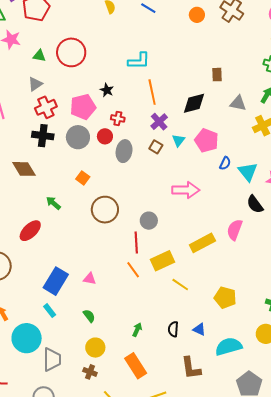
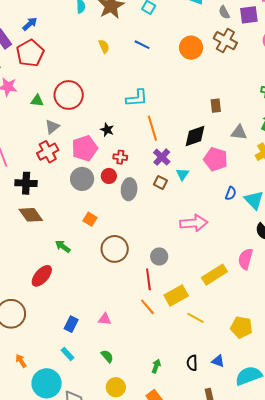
orange circle: (197, 15) -> (191, 48), size x1.5
gray triangle: (35, 84) -> (52, 127), moved
black cross: (43, 136) -> (26, 183), moved
pink pentagon: (206, 140) -> (216, 159), moved
blue rectangle: (56, 281) -> (71, 324), size x0.6

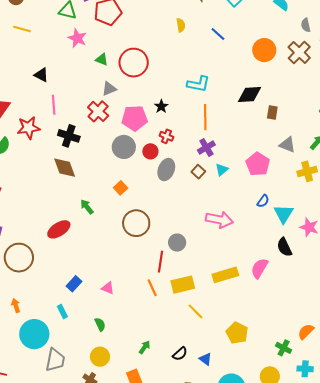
black diamond: (195, 136) -> (249, 95), moved
red cross: (48, 152) -> (98, 111), turned -35
black semicircle: (192, 363) -> (180, 354), turned -147

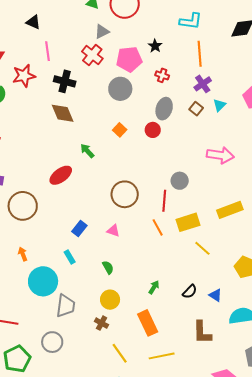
red circle: (150, 151) -> (153, 130), moved
brown circle: (136, 223) -> (125, 194), moved

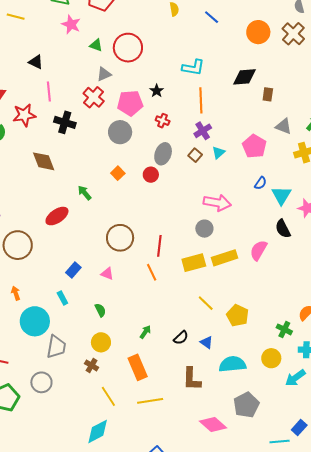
brown diamond: (63, 113) -> (44, 161), moved
gray circle: (180, 181) -> (204, 229), moved
yellow rectangle: (188, 222) -> (194, 263), moved
yellow line: (202, 248) -> (206, 303), moved

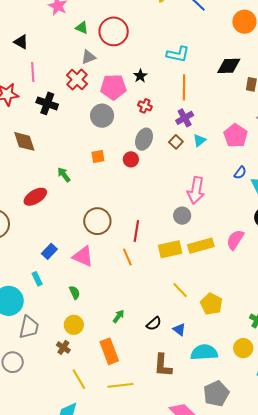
orange square: (118, 173) -> (98, 156), turned 32
pink arrow: (217, 203) -> (196, 190), turned 88
pink triangle: (107, 274) -> (83, 256), size x1.6

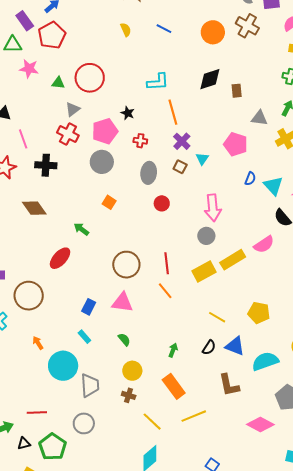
orange square: (98, 156) -> (109, 202), turned -32
red circle: (131, 159) -> (162, 203), moved
pink semicircle: (235, 240) -> (264, 244), turned -140
yellow line: (180, 290) -> (217, 317), moved
blue triangle: (179, 329) -> (235, 346), size x1.5

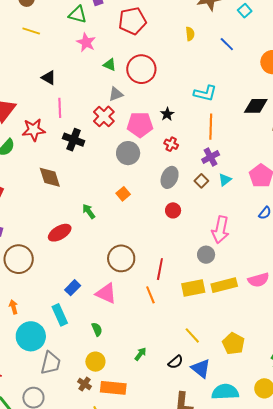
red pentagon: (52, 35) -> (132, 21), moved
cyan rectangle: (84, 337) -> (60, 315), size x1.5
orange rectangle: (174, 386) -> (113, 388), moved, turned -65

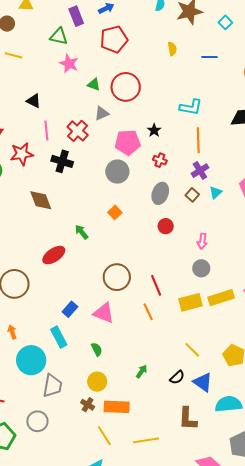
blue line: (227, 44) -> (209, 57), turned -42
red cross: (104, 116) -> (78, 131), moved
pink arrow: (220, 230) -> (202, 241), moved, size x0.6
red line: (160, 269) -> (156, 285), turned -30

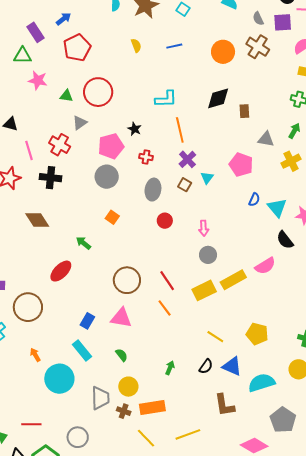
gray trapezoid: (52, 386) -> (100, 398), moved

